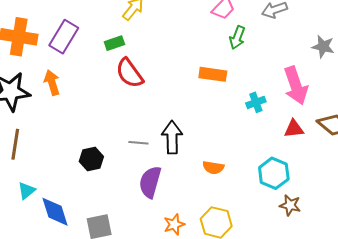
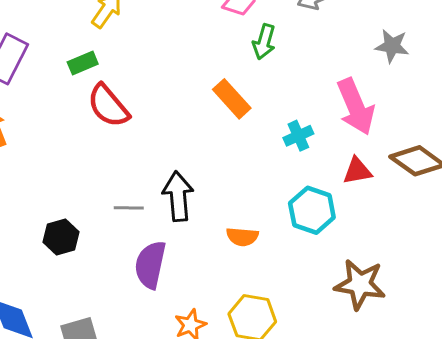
orange rectangle: (213, 74) -> (232, 99), turned 44
cyan hexagon: (274, 173) -> (312, 210), moved
brown star: (290, 205) -> (360, 284), size x1.6

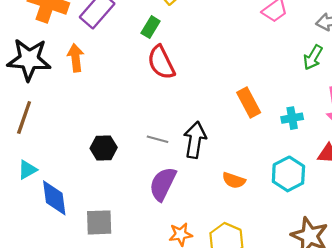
green arrow: (264, 42) -> (313, 57), moved
green rectangle: (83, 63) -> (151, 27), turned -50
orange rectangle: (232, 99) -> (249, 102), moved

